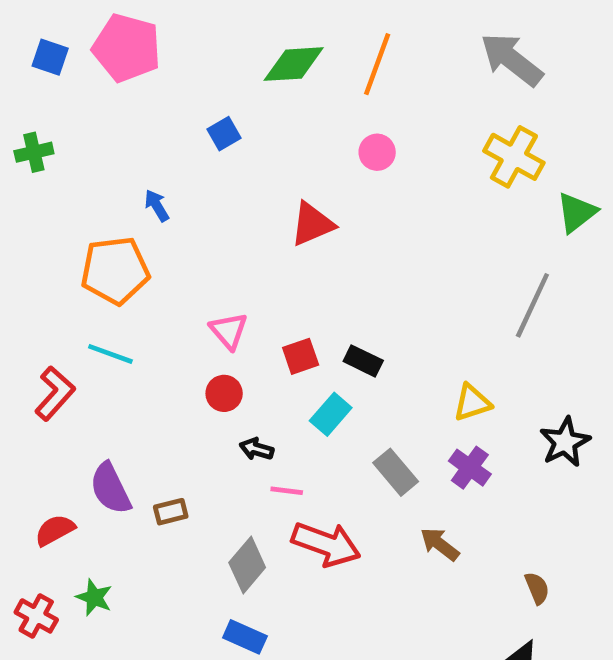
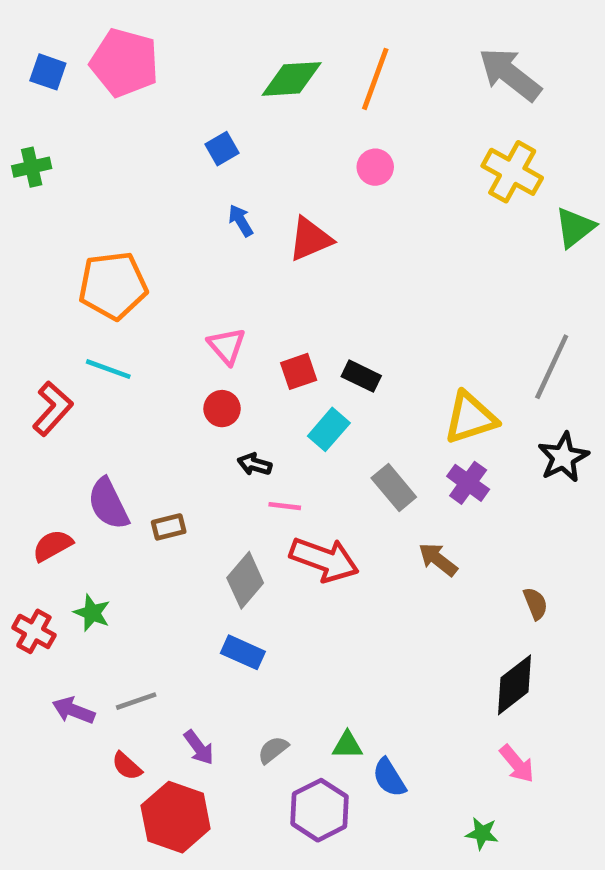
blue arrow: (157, 206) -> (241, 221), moved
gray line: (532, 305) -> (552, 367), moved
yellow triangle: (472, 403) -> (470, 418), size x1.4

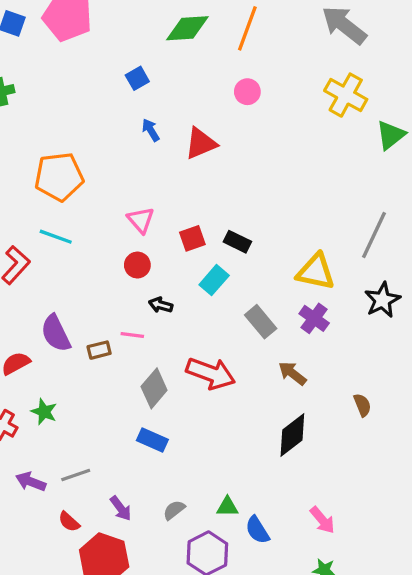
yellow triangle: (470, 418) -> (316, 272), turned 30
pink line: (285, 506) -> (132, 335), moved
black diamond: (515, 685) -> (292, 435), moved
pink arrow: (517, 764) -> (322, 520), moved

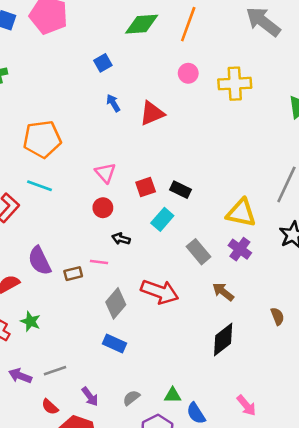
yellow cross: (346, 95) -> (235, 84), moved, turned -32

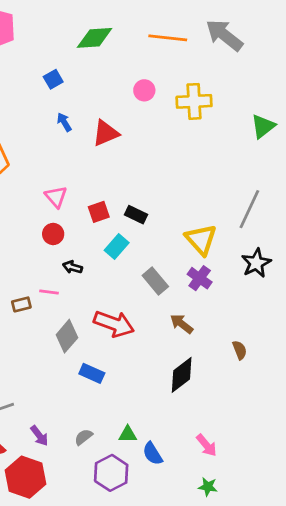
orange line: (188, 24) -> (168, 38), moved, turned 76
yellow triangle: (241, 213) -> (201, 240), turned 36
blue rectangle: (115, 343) -> (92, 373), moved

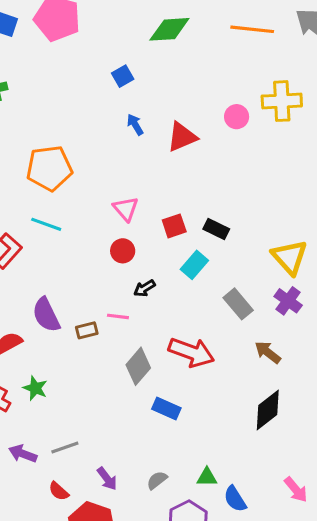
pink circle: (144, 90) -> (237, 117), moved
black arrow: (72, 267) -> (144, 288), turned -48

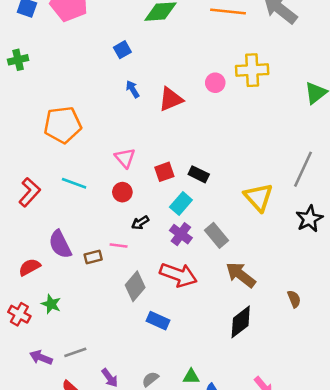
cyan line: (46, 224) -> (74, 183), moved
purple cross: (288, 301) -> (181, 234), moved
brown arrow: (268, 352) -> (241, 275), size x1.4

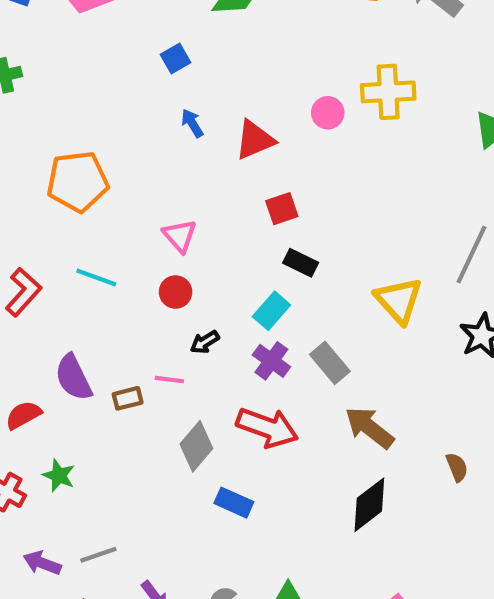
red square: (164, 172) -> (282, 209), moved

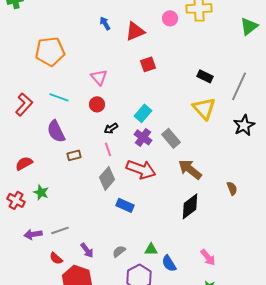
black rectangle: (301, 263) -> (205, 76), moved
purple semicircle: (73, 377) -> (56, 131), moved
pink line: (169, 380) -> (108, 149), moved, turned 64
purple arrow: (42, 563) -> (33, 234), turned -30

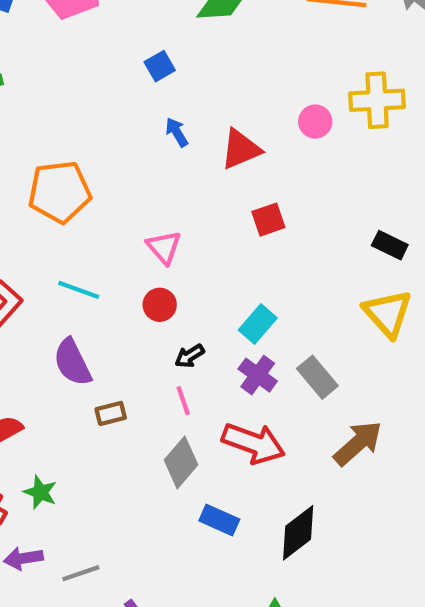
brown arrow: (190, 169) -> (358, 443), turned 100
black diamond: (190, 206) -> (298, 533), moved
purple arrow: (33, 234) -> (23, 558), moved

